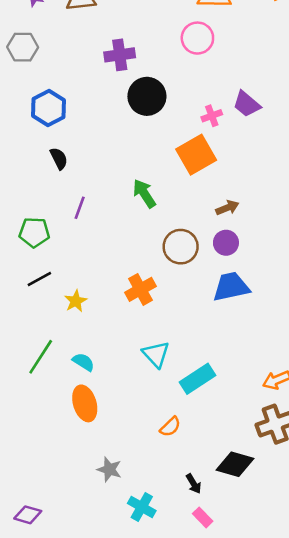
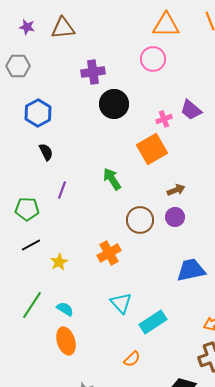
blue trapezoid: (231, 287) -> (191, 270), moved

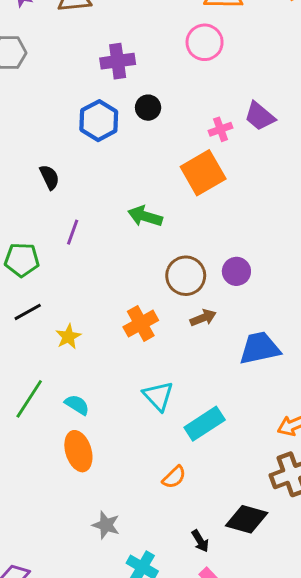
black circle: (114, 104) -> (148, 108), size x0.6
blue hexagon: (38, 113) -> (99, 121), moved
green arrow: (112, 179) -> (145, 216), turned -40
brown arrow: (176, 190) -> (203, 318), moved

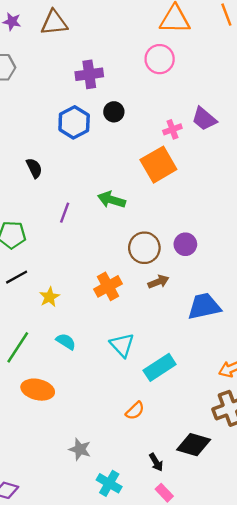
purple line: (73, 232) -> (65, 213), moved
cyan semicircle: (77, 405) -> (66, 342), moved
orange ellipse: (78, 451) -> (38, 390), moved, turned -60

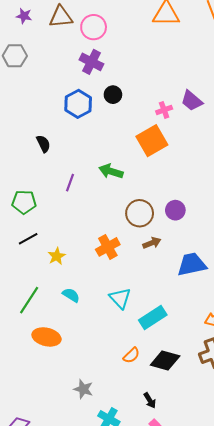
pink circle: (160, 59) -> (94, 27), moved
purple cross: (89, 74) -> (91, 62), turned 35
black diamond: (194, 445) -> (165, 360), moved

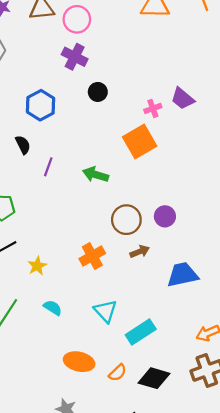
blue hexagon: (78, 104) -> (41, 105), moved
purple line: (70, 183) -> (48, 167), moved
orange ellipse: (46, 337) -> (79, 362), moved

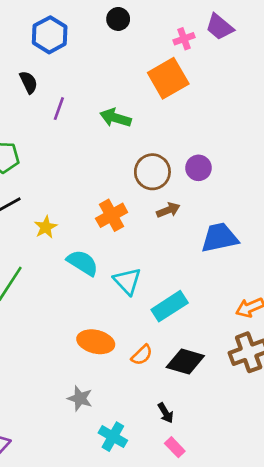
cyan semicircle: (53, 308) -> (83, 263), moved, size x1.4

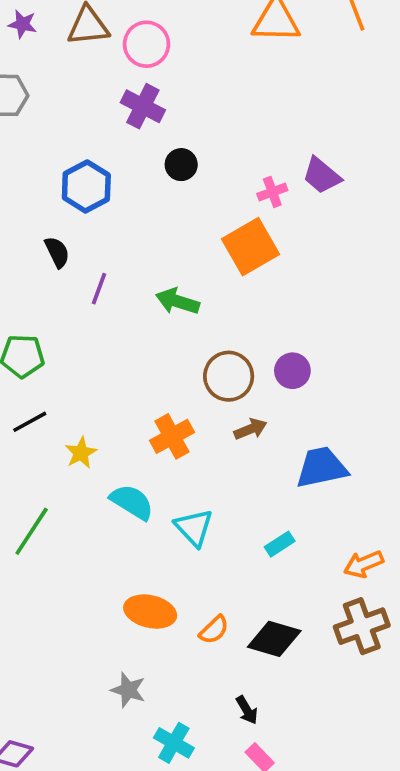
cyan rectangle: (170, 306) -> (280, 544), moved, size x0.6

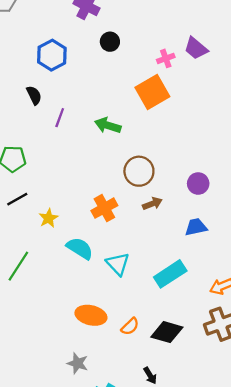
purple circle: (292, 371) -> (198, 184), moved
blue trapezoid: (322, 467) -> (196, 227), size x0.7
cyan rectangle: (280, 544) -> (170, 274), size x1.8

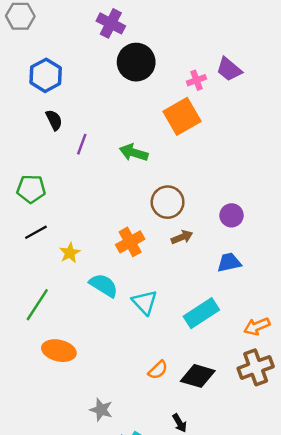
black circle: (110, 42) -> (136, 62), size x1.8
blue hexagon: (52, 55) -> (46, 75), moved
orange ellipse: (91, 315) -> (59, 351), moved

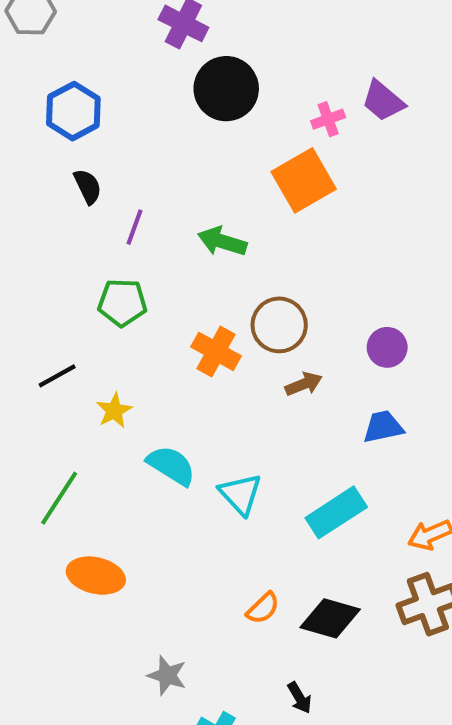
green pentagon: (31, 189) -> (122, 303), moved
orange cross: (130, 242) -> (216, 351), moved, turned -32

